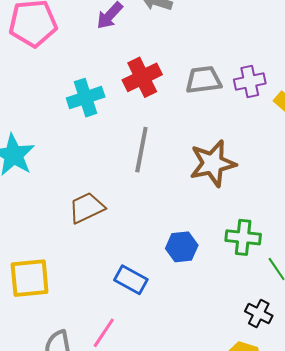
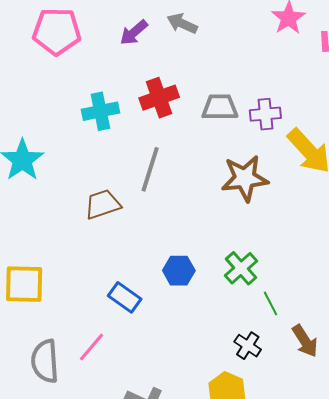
brown star: (213, 163) -> (245, 178), moved
brown trapezoid: (87, 208) -> (103, 204), moved
green cross: (243, 237) -> (241, 268), turned 36

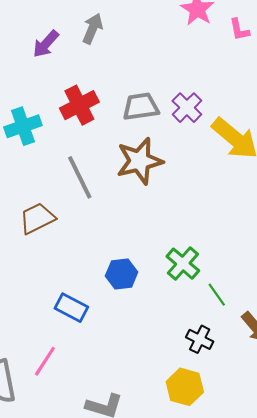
gray arrow: (182, 24) -> (93, 29), turned 96
purple cross: (265, 114) -> (187, 108), turned -32
gray line: (150, 169) -> (80, 177), turned -36
brown star: (245, 178) -> (140, 161), moved

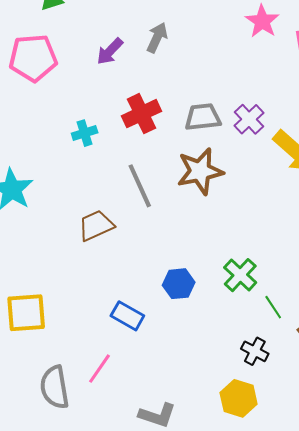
cyan cross: (23, 126) -> (85, 133), size x0.7

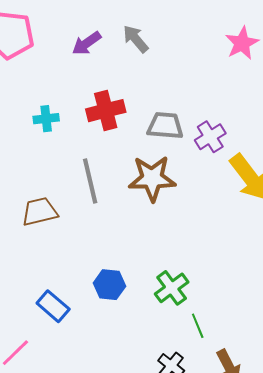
gray arrow: (157, 38) -> (136, 39), turned -76

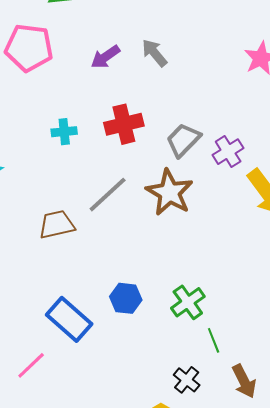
gray trapezoid: (165, 126) -> (183, 140), turned -51
brown star: (152, 178) -> (169, 193), turned 30
gray line: (90, 181) -> (108, 195), turned 60
blue rectangle: (53, 306) -> (69, 319), size x1.4

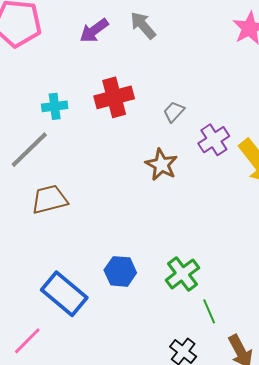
gray trapezoid: (183, 140) -> (174, 112), size x0.6
purple cross: (228, 152) -> (214, 140), moved
brown star: (169, 193) -> (161, 165), size x0.7
gray line: (108, 195) -> (29, 150), moved

